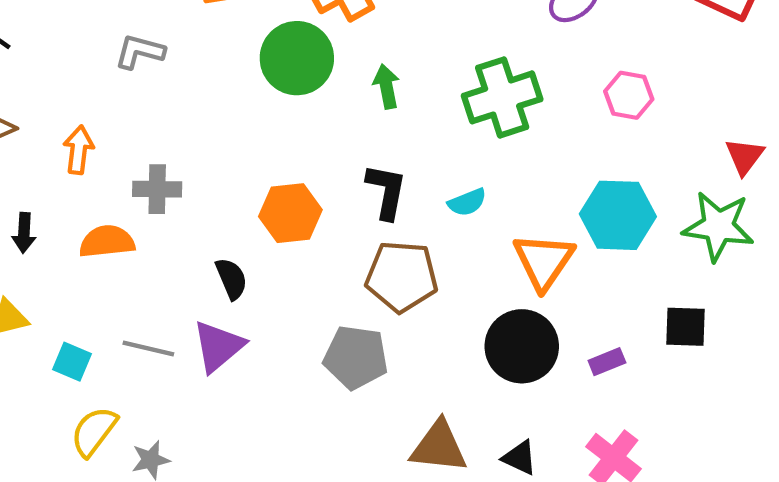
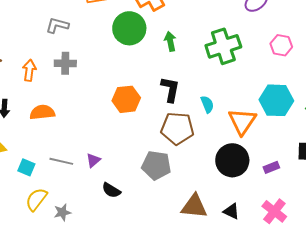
gray cross: (157, 189) -> (65, 63), moved
cyan semicircle: (467, 202) -> (207, 104), moved, turned -90
black semicircle: (231, 279) -> (111, 190), moved, turned 144
purple triangle: (218, 346) -> (93, 160), size x0.6

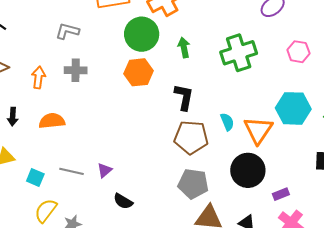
orange hexagon: (126, 99) -> (139, 72), moved
cyan semicircle: (207, 104) -> (227, 122), moved
gray pentagon: (156, 165) -> (193, 184), moved
purple rectangle: (271, 167) -> (281, 194), moved

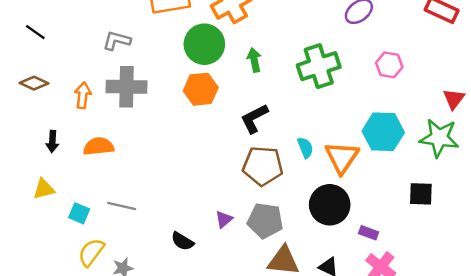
gray cross: (76, 70) -> (127, 87), size x1.5
black L-shape: (184, 97) -> (254, 118), turned -128
purple triangle: (104, 170) -> (224, 219), moved
purple rectangle: (281, 194) -> (369, 233), turned 42

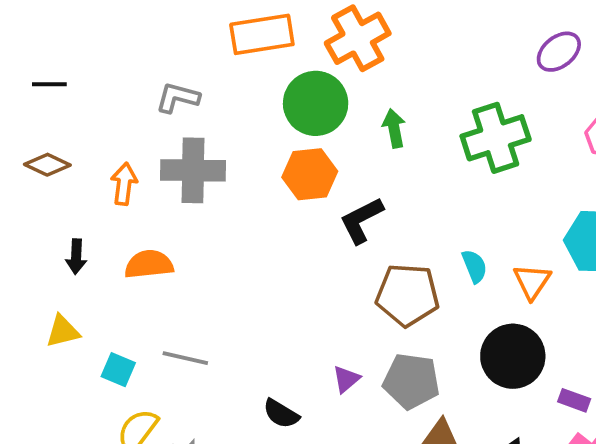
black line: (35, 32) -> (49, 84), turned -35
black L-shape: (254, 118) -> (362, 220), moved
orange triangle: (342, 157) -> (532, 282), size x0.7

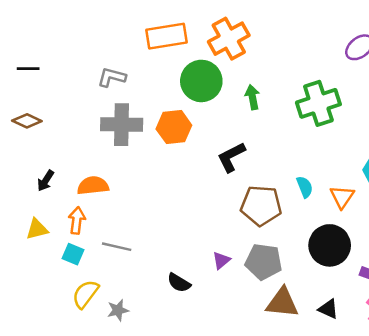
orange hexagon: (310, 174) -> (174, 127), moved
orange arrow: (124, 184) -> (77, 220), moved
black arrow: (76, 257) -> (46, 181), turned 30

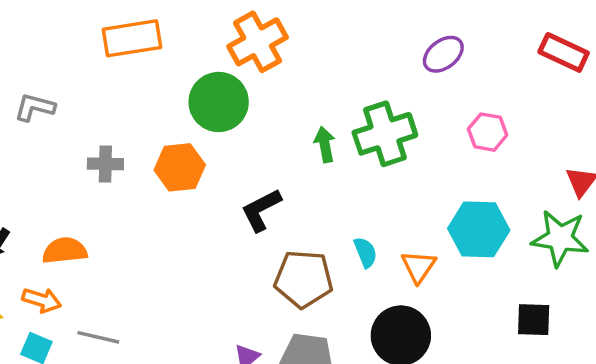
orange rectangle: (166, 36) -> (132, 38), moved
gray L-shape: (112, 77) -> (35, 107), moved
green arrow: (252, 97) -> (325, 144), moved
gray cross: (122, 125) -> (105, 164), size x0.6
orange arrow: (77, 220) -> (42, 300), turned 100

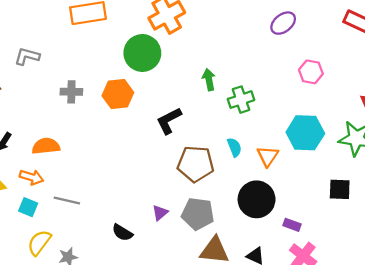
green cross: (385, 134) -> (241, 100), moved, size x0.7

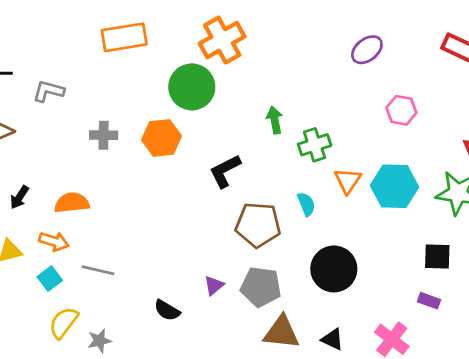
orange triangle: (268, 156) -> (348, 181), moved
cyan square: (28, 207) -> (50, 279), turned 30
purple rectangle: (292, 225) -> (429, 301), moved

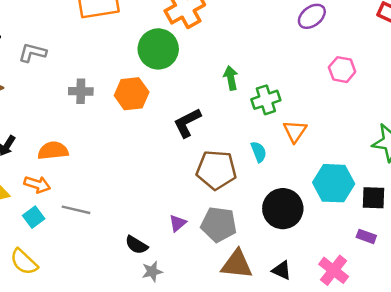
cyan hexagon: (395, 186) -> (334, 183), moved
yellow semicircle: (64, 323) -> (24, 262), moved, turned -84
gray star: (99, 341) -> (152, 272), moved

